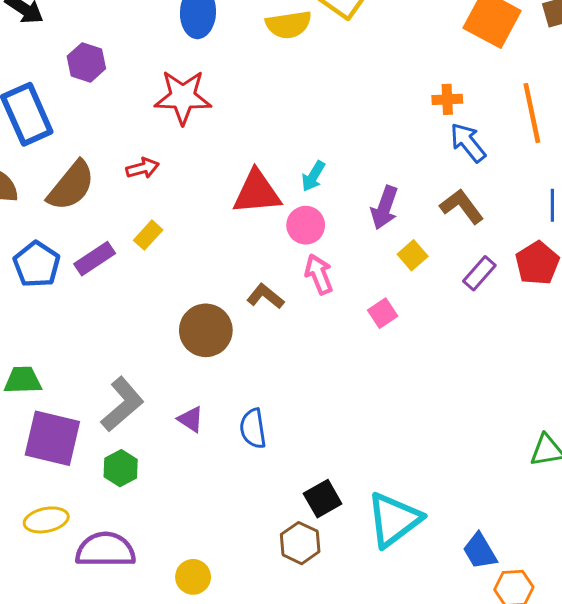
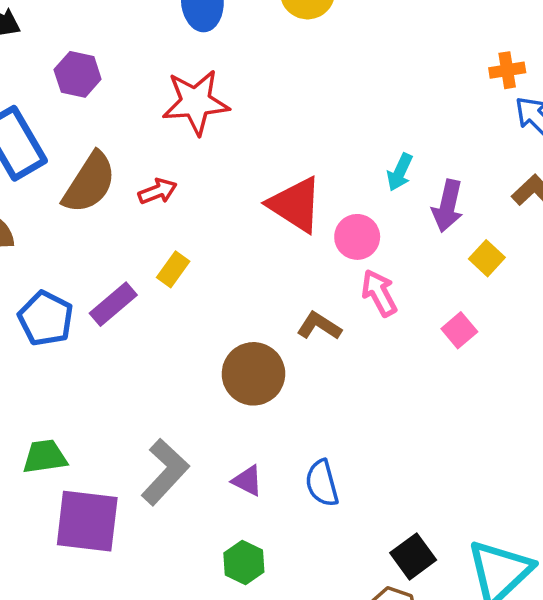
cyan arrow: (313, 176) -> (400, 172), moved
brown semicircle: (71, 186) -> (89, 183), moved
red triangle: (257, 192) -> (295, 205), turned 44
green hexagon: (121, 468) -> (244, 562), moved

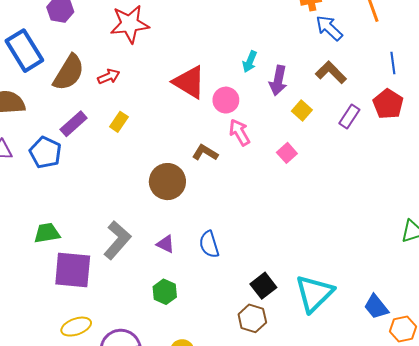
purple rectangle: (113, 304) -> (74, 124), moved

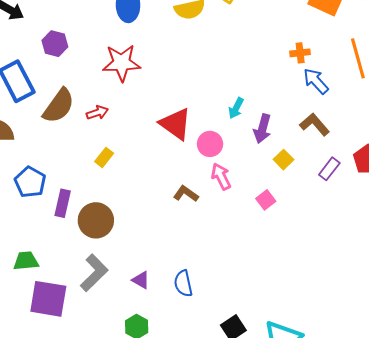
purple rectangle: (74, 124) -> (63, 203), moved, turned -40
brown circle: (167, 182) -> (96, 220), moved

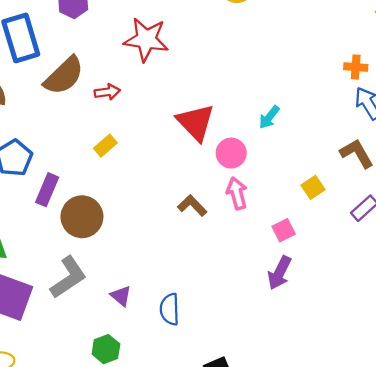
purple arrow: (262, 129) -> (279, 273), moved

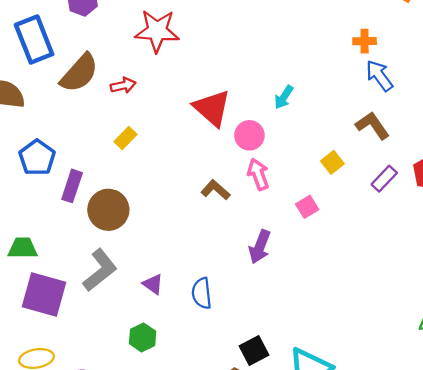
purple arrow: (279, 273) -> (260, 247), moved

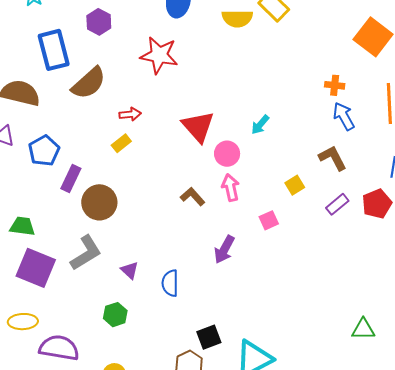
red arrow: (123, 85) -> (130, 114), moved

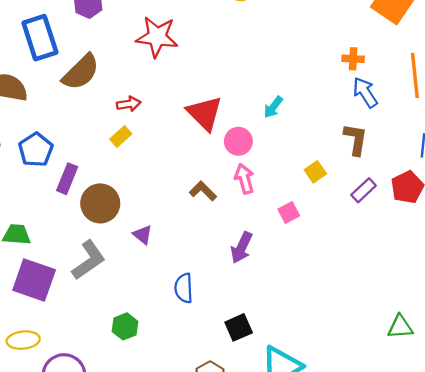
brown L-shape: (333, 158) -> (356, 139), turned 40
purple triangle: (130, 270) -> (143, 235), moved
black square: (209, 337) -> (239, 327), moved

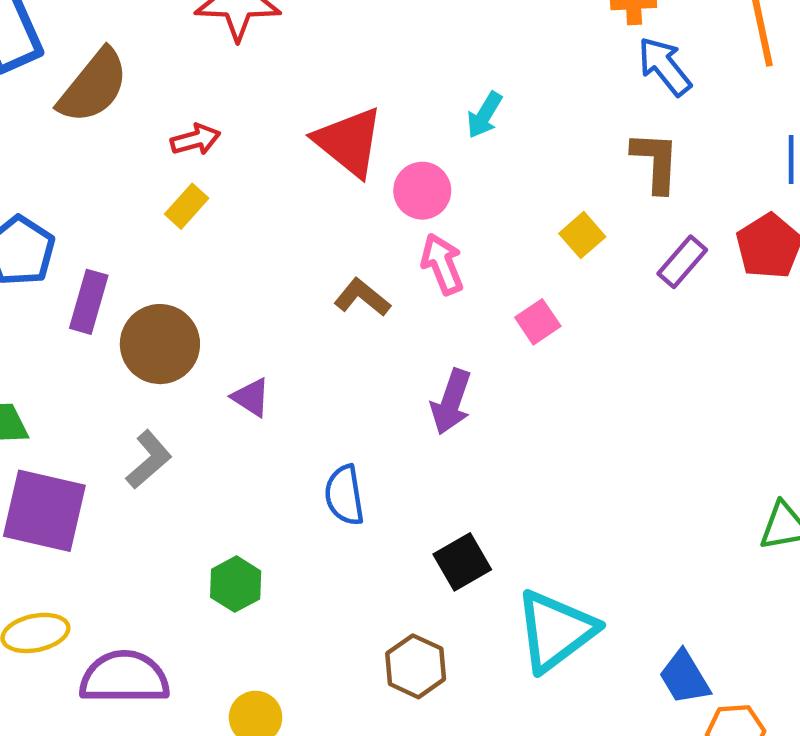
gray L-shape: (89, 260) -> (149, 460), size x0.7

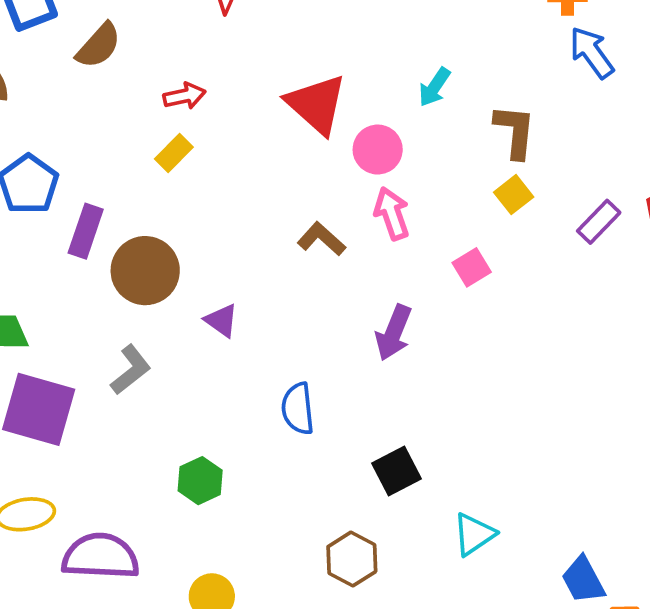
brown semicircle: (93, 86) -> (99, 46), size x0.7
brown L-shape: (656, 162) -> (515, 131), moved
cyan triangle: (556, 631) -> (474, 534), size x0.6

